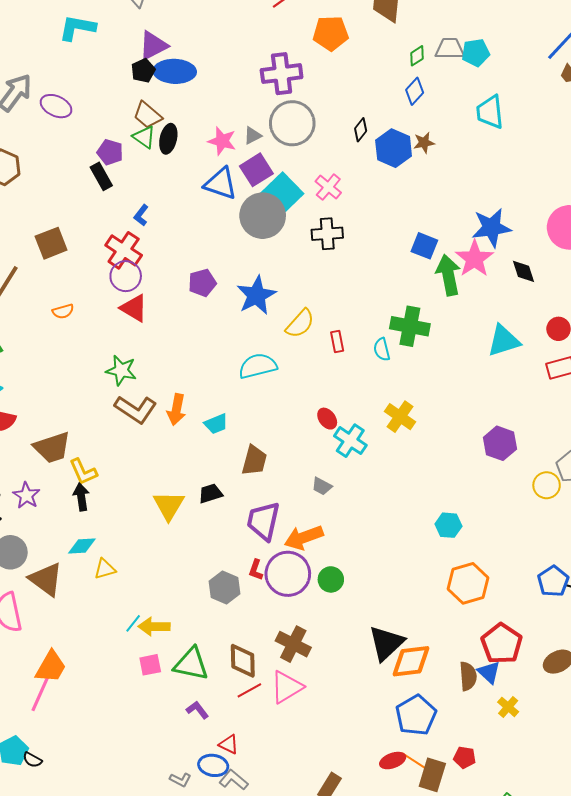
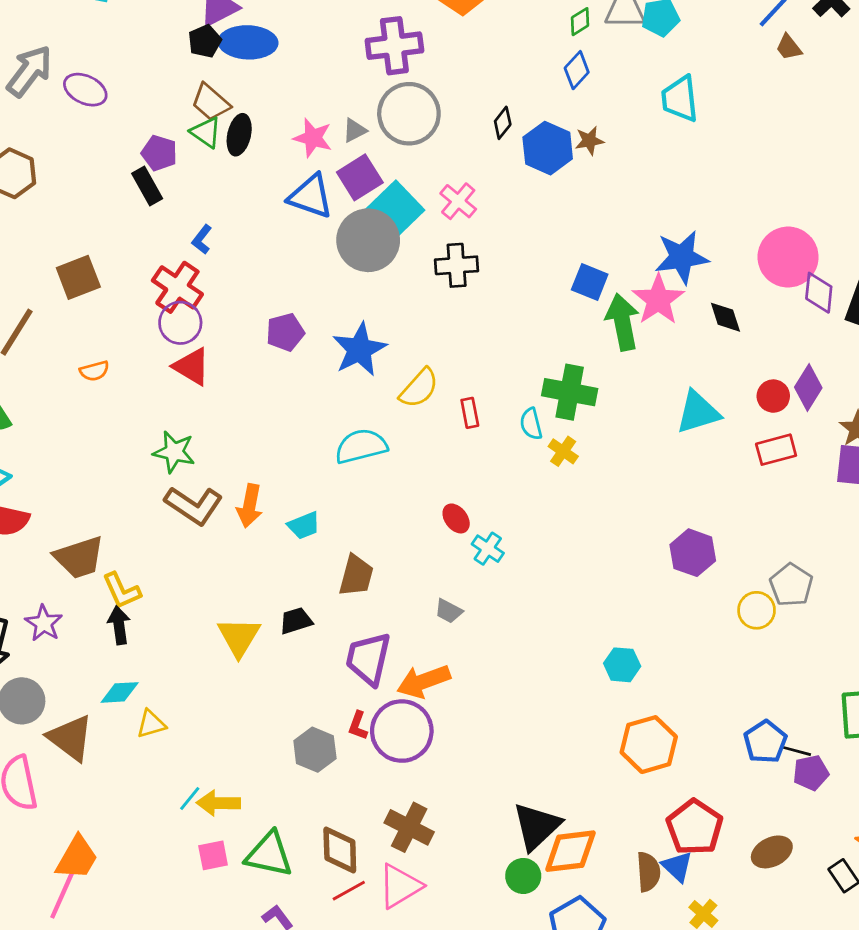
yellow cross: (400, 417) -> (563, 451), moved, size x0.7
cyan cross: (350, 441) -> (488, 549), size x0.7
green circle: (331, 579) -> (523, 876), moved

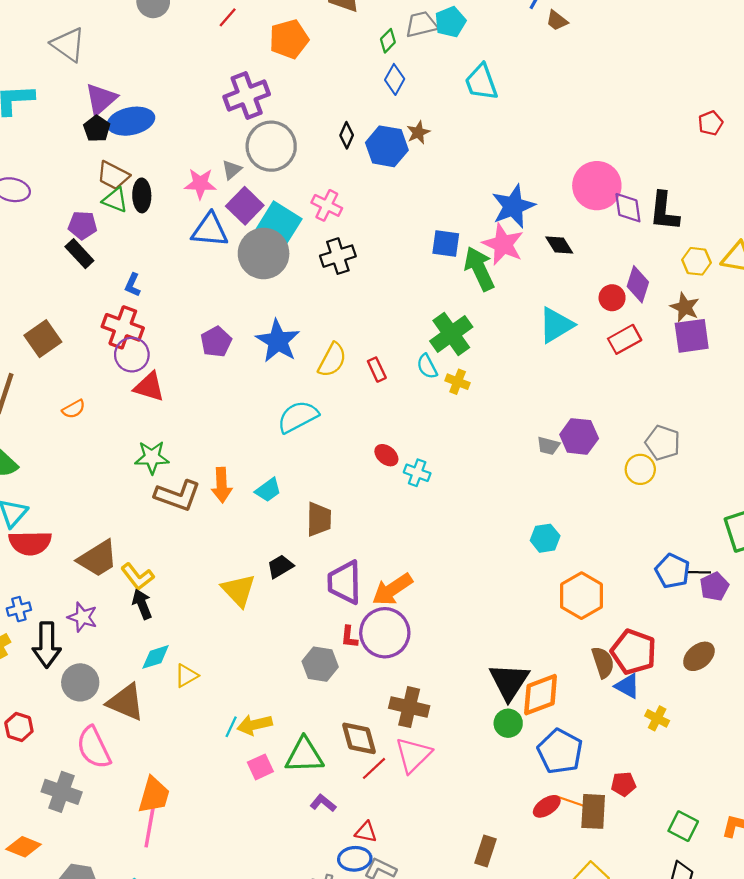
green cross: (570, 392) -> (451, 334), turned -33
gray trapezoid: (449, 611) -> (548, 446), moved
brown semicircle: (648, 872) -> (603, 662), moved

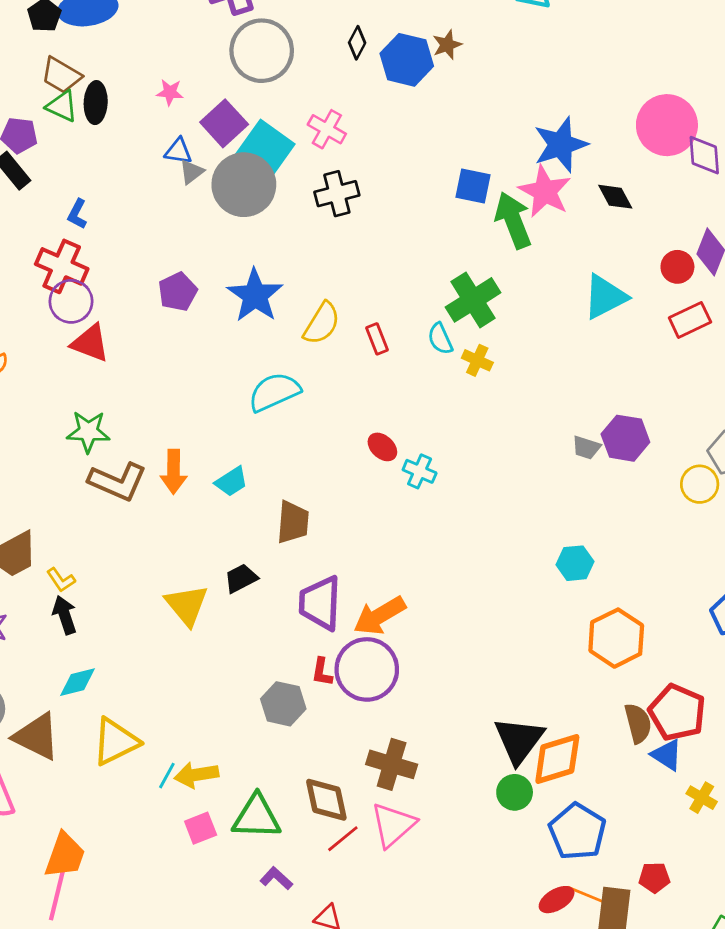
gray triangle: (232, 170) -> (192, 172), moved
pink star: (200, 184) -> (170, 92), size x0.7
blue triangle: (210, 230) -> (178, 151), size x0.6
yellow L-shape: (137, 576) -> (61, 580), size x0.7
yellow triangle: (186, 676) -> (115, 742), moved, size x1.6

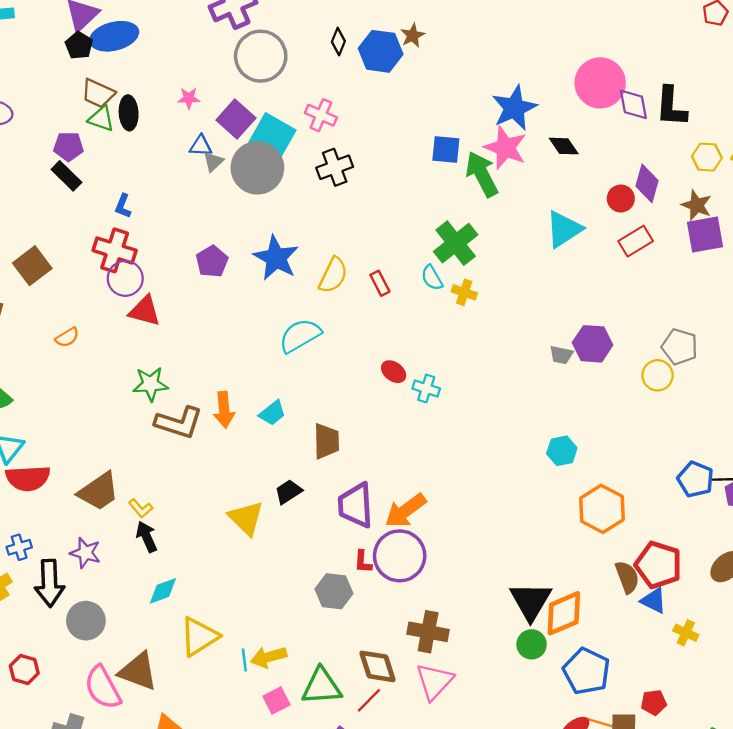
brown triangle: (37, 737) -> (138, 671), moved
cyan line: (167, 776) -> (244, 660), turned -30
red line: (343, 839) -> (369, 700), moved

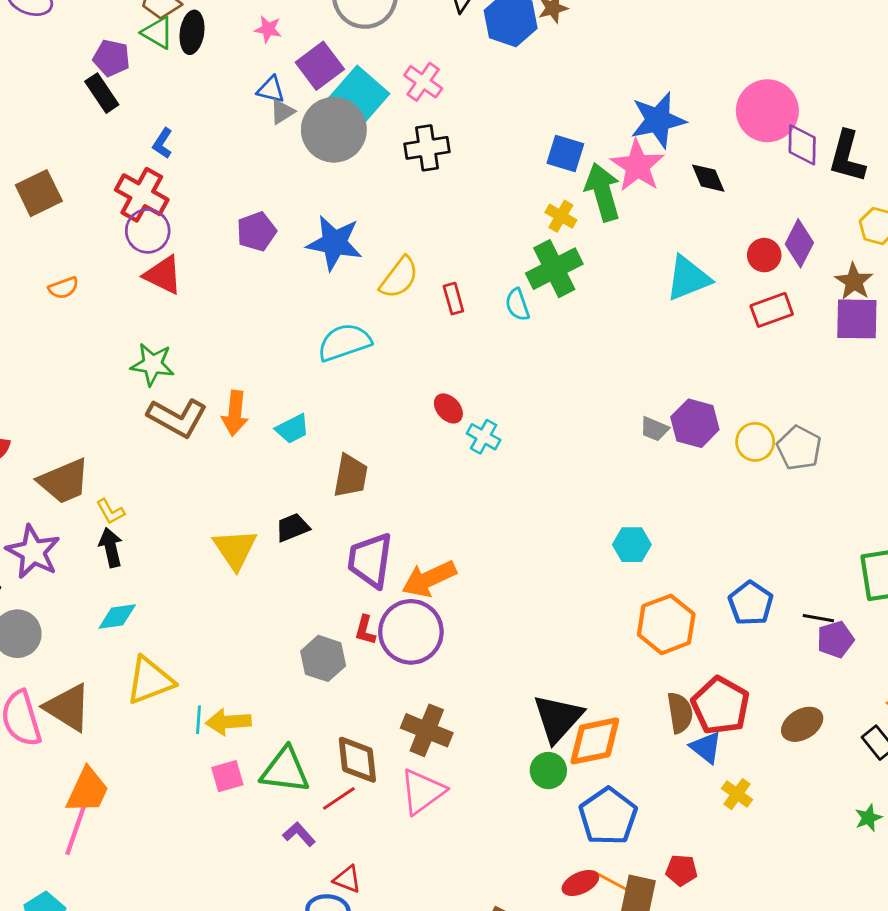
blue star: (276, 258) -> (334, 243), turned -30
yellow cross: (464, 292) -> (561, 216), moved
yellow circle: (658, 375) -> (755, 442), moved
blue pentagon: (695, 479) -> (751, 603), moved
purple star: (85, 553) -> (33, 552), size x1.4

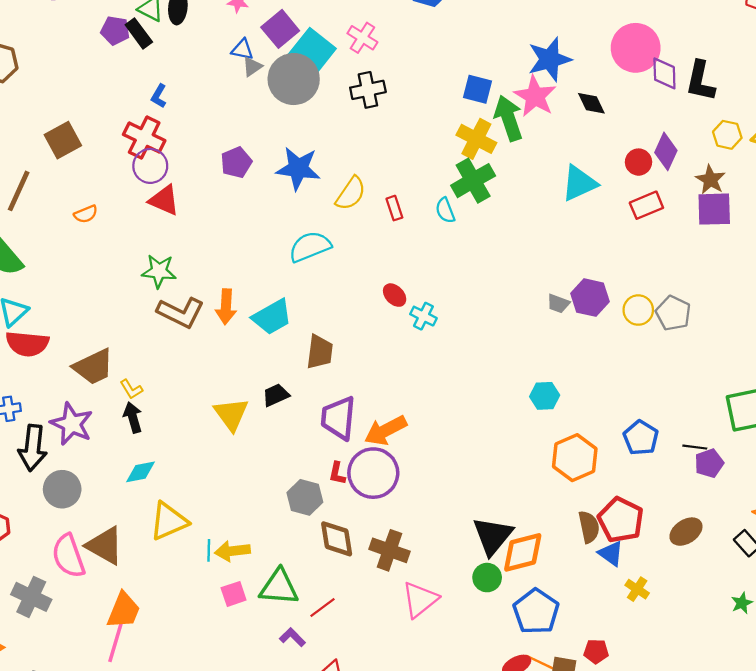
black rectangle: (102, 93) -> (139, 33), moved
yellow cross: (561, 216) -> (476, 139), size x1.6
cyan trapezoid: (292, 429) -> (272, 317), size x1.5
brown diamond: (357, 760) -> (337, 539), moved
pink triangle: (422, 792) -> (420, 600), moved

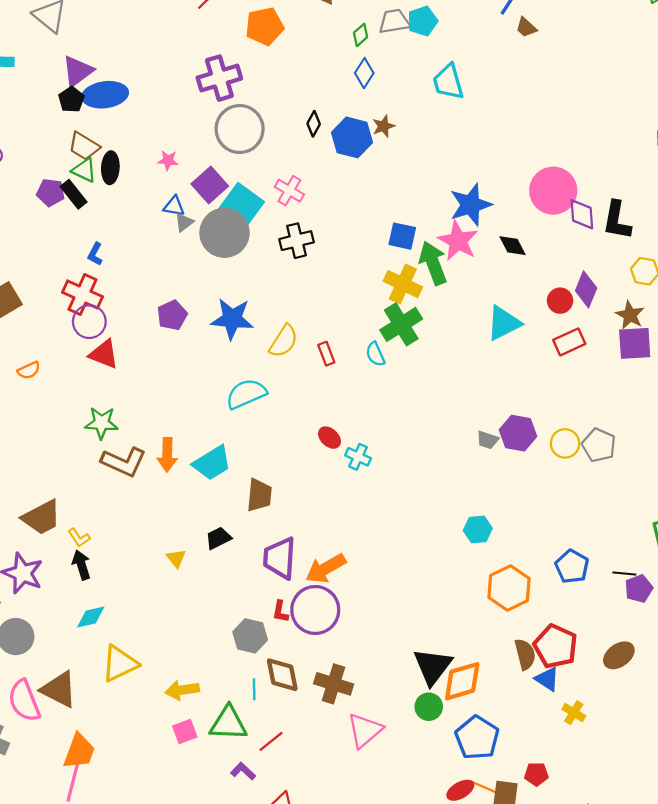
yellow triangle: (231, 414) -> (176, 558), size x0.6
cyan line: (209, 550) -> (254, 689), moved

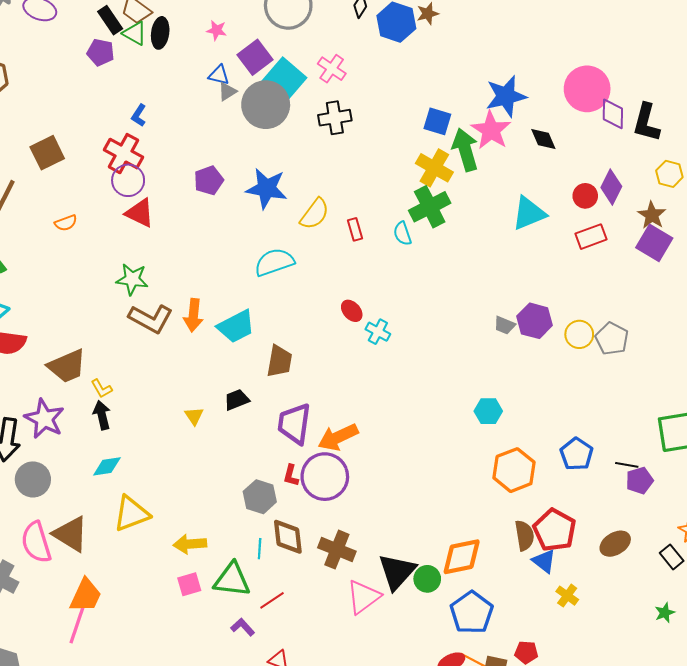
black rectangle: (74, 194) -> (110, 20), moved
purple square: (635, 343) -> (654, 243), turned 30
black triangle: (433, 666) -> (397, 572), moved

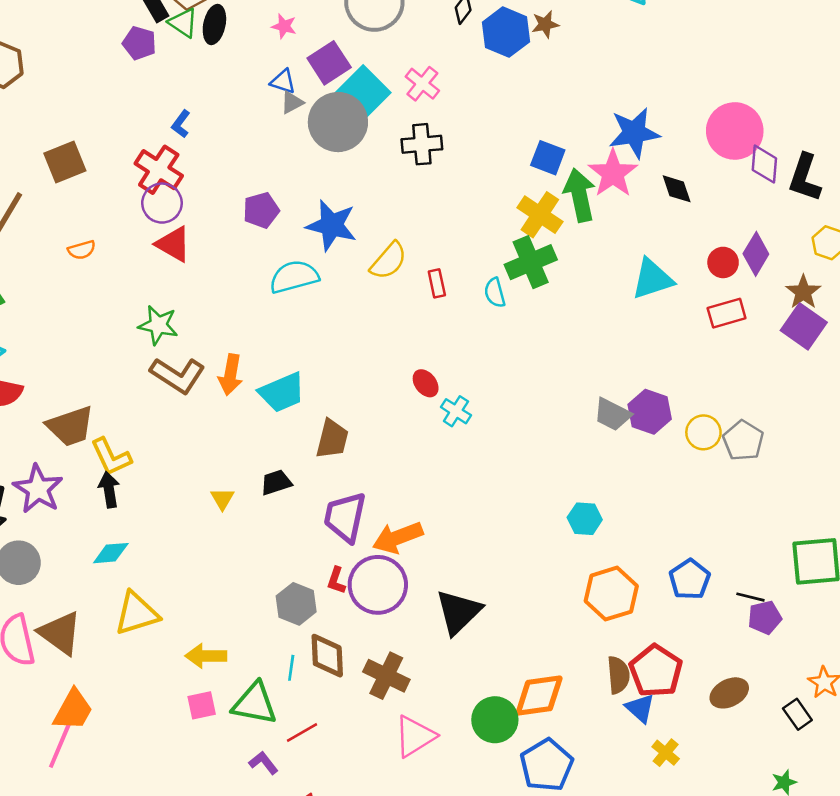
cyan semicircle: (274, 262) -> (294, 277), moved
gray trapezoid: (505, 325) -> (612, 414), size x1.4
yellow L-shape: (102, 389) -> (111, 457), size x1.6
black triangle: (397, 572) -> (458, 612), moved
green circle: (427, 579) -> (495, 720), size x1.4

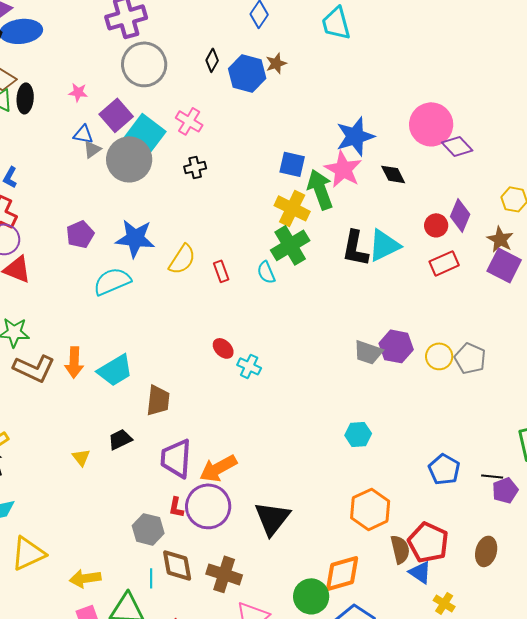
black cross: (422, 144) -> (195, 167), size x0.7
purple diamond: (764, 164) -> (457, 146), turned -40
black L-shape: (805, 178) -> (355, 248), moved
orange hexagon: (611, 594) -> (370, 509), moved
brown ellipse: (729, 693) -> (486, 551), turned -40

